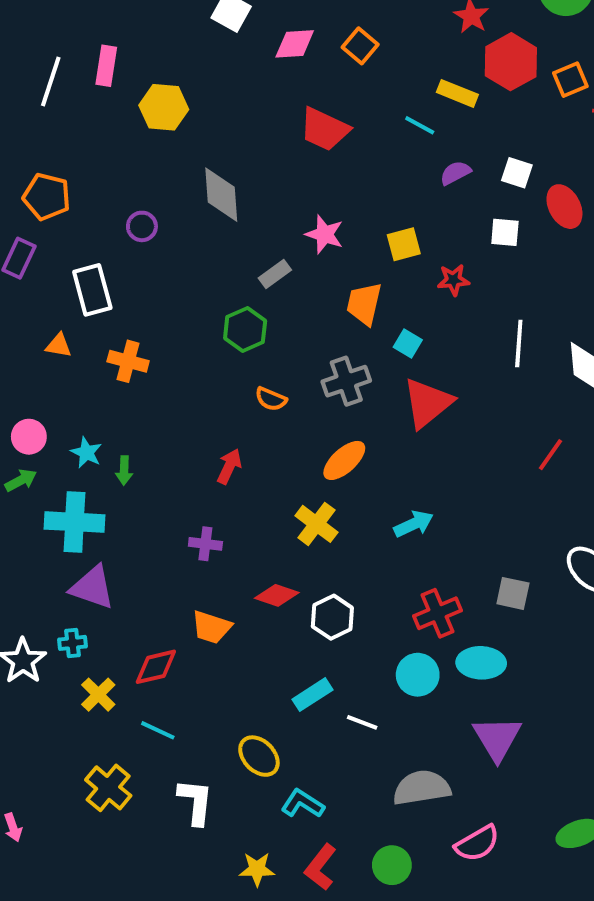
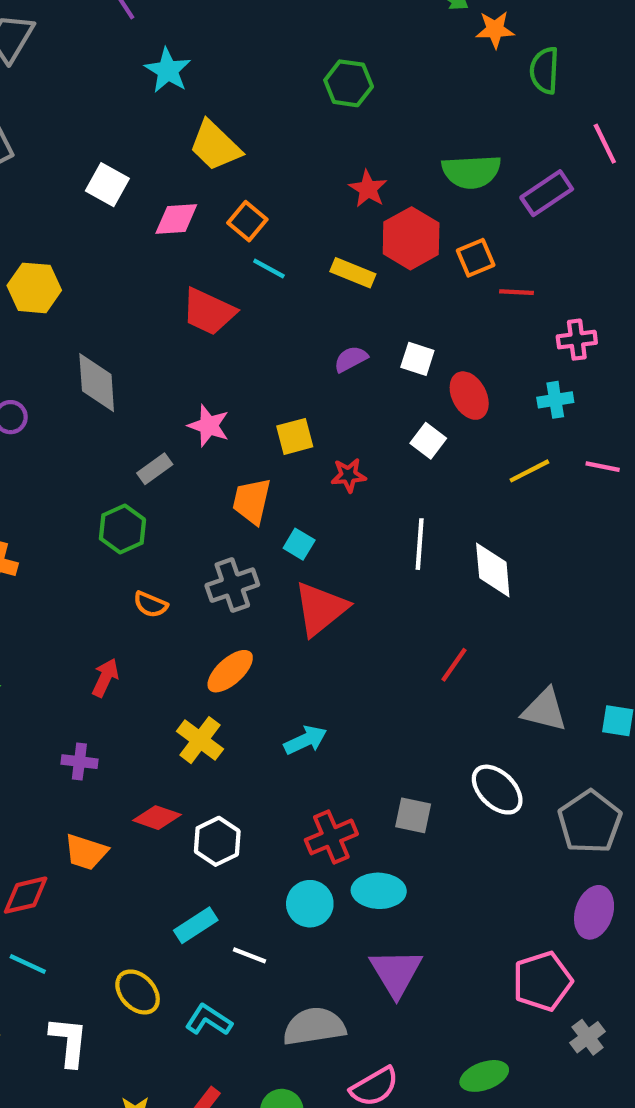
cyan line: (420, 125) -> (269, 269), moved
white square: (505, 232) -> (428, 441), moved, turned 32
cyan L-shape: (303, 804) -> (209, 1020), moved

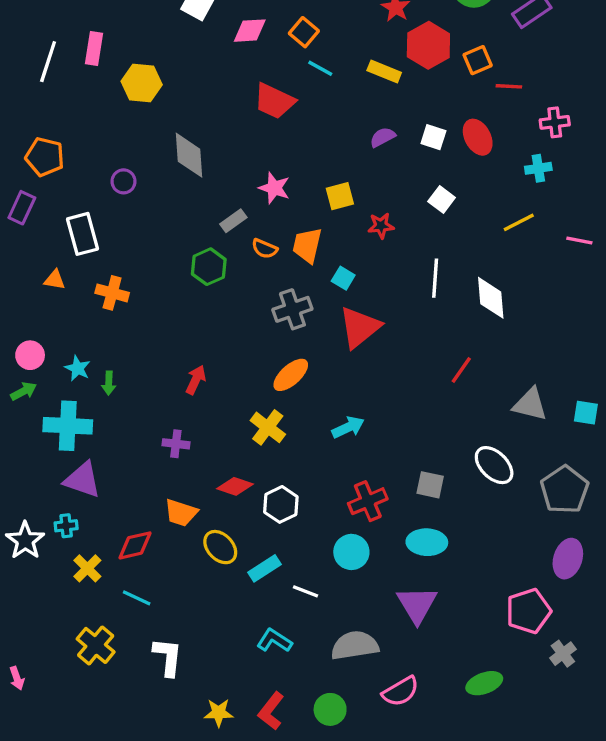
red ellipse: (469, 396) -> (478, 137), moved
pink line: (603, 467) -> (579, 240), moved
orange semicircle: (150, 604) -> (265, 249), moved
cyan ellipse: (379, 891) -> (427, 542), moved
yellow ellipse: (138, 992) -> (220, 547), moved

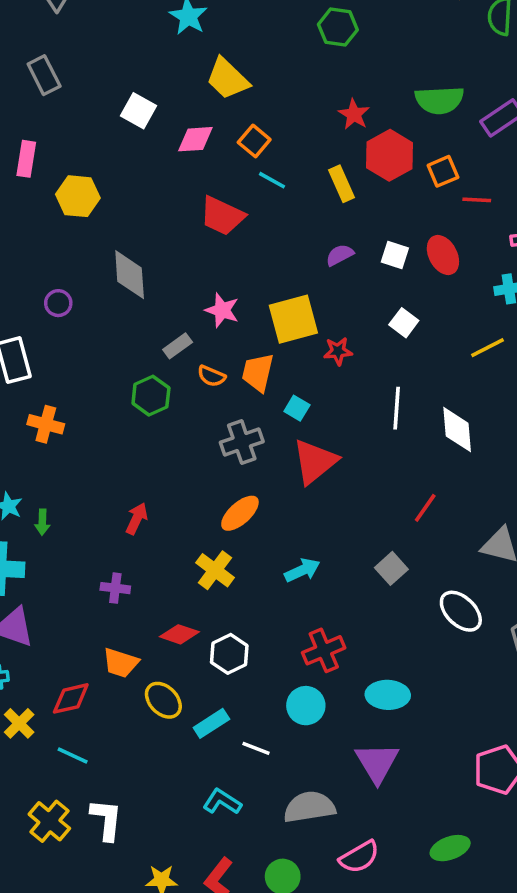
yellow rectangle: (384, 72) -> (341, 184), turned 44
yellow square: (340, 196) -> (293, 319), size x1.6
gray square: (430, 485) -> (391, 568), moved, turned 36
yellow cross: (96, 645) -> (49, 821), moved

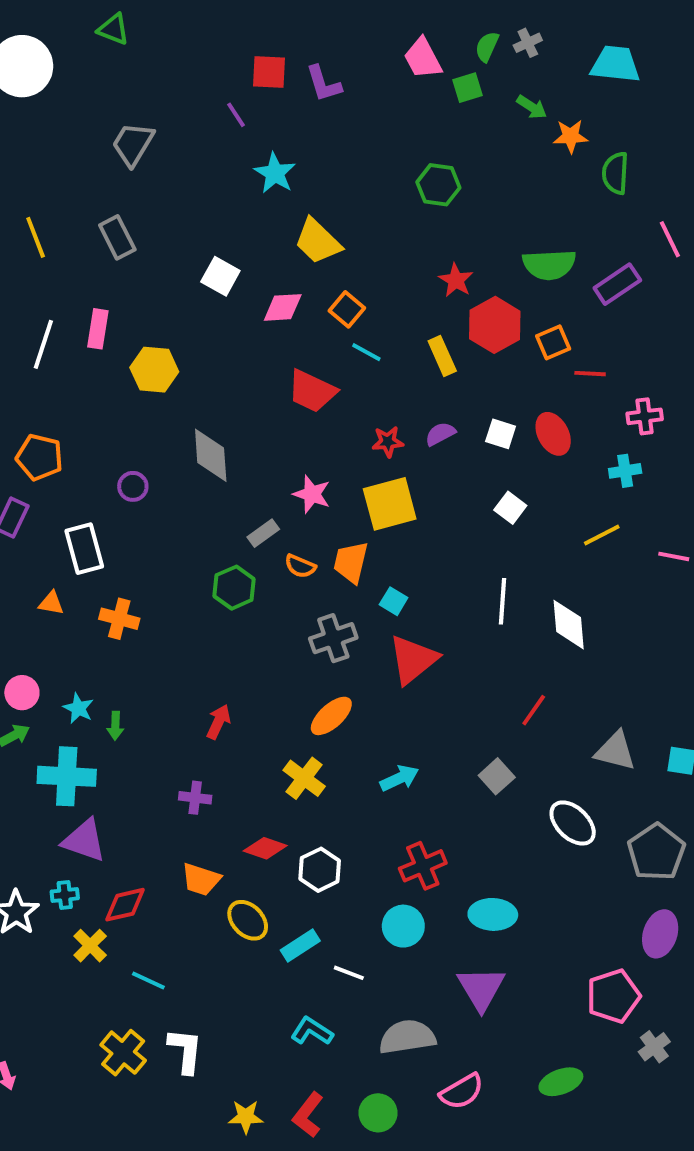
red star: (338, 351) -> (388, 442), moved
red diamond: (71, 698) -> (125, 905), moved

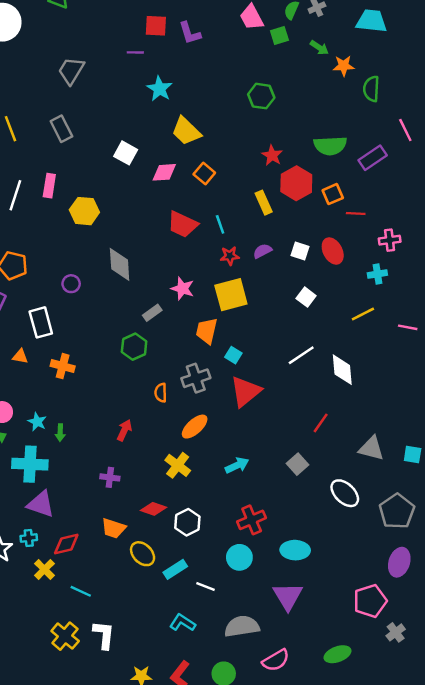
purple line: (236, 115) -> (135, 52), turned -56
cyan line: (366, 352) -> (220, 224), moved, turned 42
orange semicircle: (300, 566) -> (161, 393), moved, turned 66
white line: (503, 601) -> (301, 355), turned 52

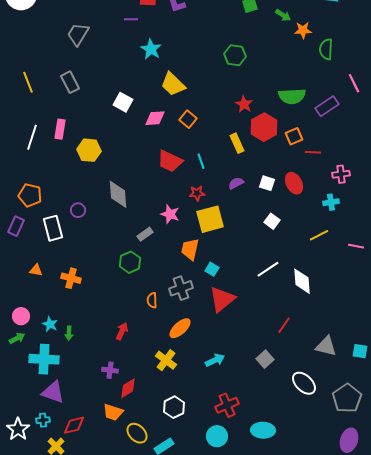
red star: (230, 256) -> (197, 193), moved
white rectangle: (41, 322) -> (53, 228), moved
red diamond: (153, 509) -> (128, 388), moved, turned -50

